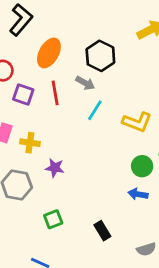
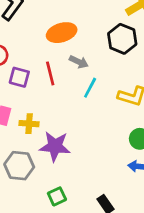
orange ellipse: (49, 53) -> (62, 33), moved, turned 48
black hexagon: (100, 56) -> (122, 39), moved
purple star: (55, 168) -> (55, 146), size x1.6

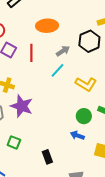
gray arrow: (79, 62) -> (63, 51), moved, turned -72
green square: (57, 196) -> (14, 142), turned 32

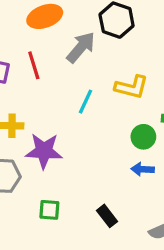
gray arrow: (63, 51) -> (81, 47), size x1.5
cyan line: (57, 70) -> (85, 102), moved

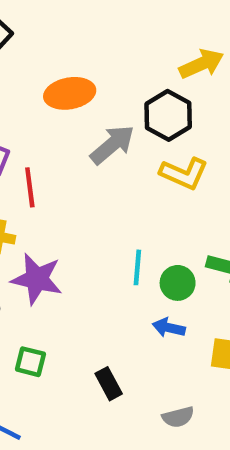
red line: (34, 65) -> (30, 187), moved
yellow L-shape: (131, 87) -> (184, 173), moved
cyan line: (85, 102) -> (137, 267), moved, turned -30

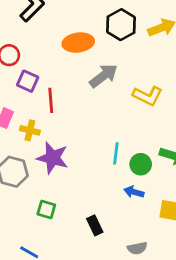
black hexagon: (168, 115) -> (121, 25), moved

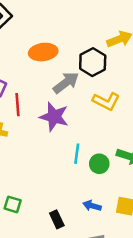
black hexagon: (121, 25) -> (93, 62), moved
purple star: (53, 158) -> (54, 117), moved
blue arrow: (134, 192) -> (92, 206), moved

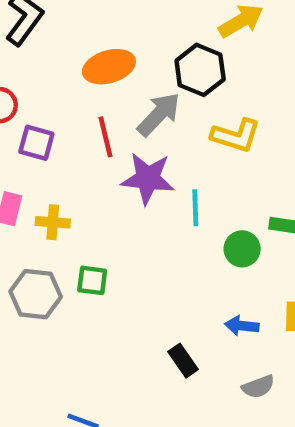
red line: (18, 105) -> (106, 137), moved
cyan line: (77, 154) -> (195, 208), moved
green square: (13, 204) -> (92, 280), moved

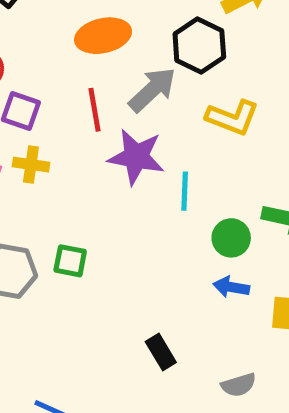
yellow cross: (53, 222) -> (31, 165), moved
blue arrow: (242, 326) -> (231, 287), moved

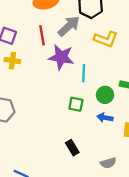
green square: (70, 261) -> (76, 104), moved

